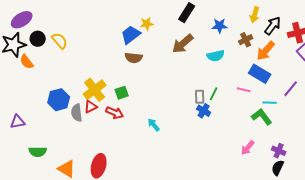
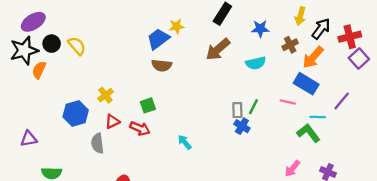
orange semicircle: (27, 62) -> (39, 70), turned 63
yellow cross: (95, 90) -> (105, 95), moved, size x0.6
gray semicircle: (77, 113) -> (97, 143), moved

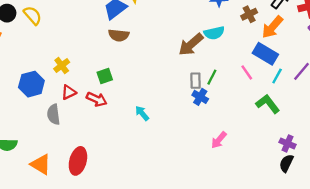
brown arrow: (218, 49) -> (191, 45), moved
pink line: (288, 102) -> (247, 72), turned 42
cyan line: (318, 117) -> (277, 76), moved, turned -63
pink arrow: (292, 169) -> (219, 140), moved

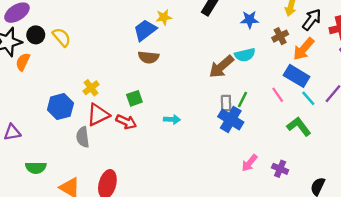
cyan line: (277, 76) -> (308, 98), turned -70
red triangle: (69, 92) -> (98, 115), size x1.5
blue cross: (200, 97) -> (231, 119), size x1.5
cyan arrow: (142, 113) -> (172, 119), moved, turned 133
purple cross: (288, 143) -> (280, 169), moved

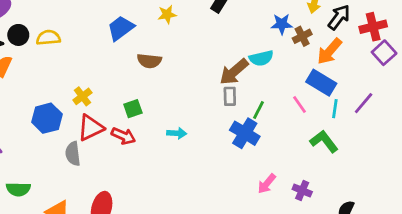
blue star: (250, 20) -> (282, 24), moved
blue trapezoid: (145, 30) -> (121, 28), moved
yellow semicircle: (62, 37) -> (48, 38), turned -54
cyan line: (308, 98) -> (335, 109), turned 49
gray rectangle: (226, 103) -> (230, 96), moved

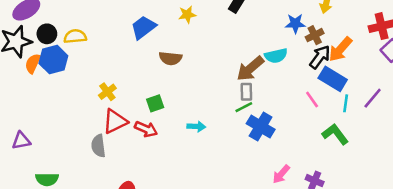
black arrow: (339, 17) -> (320, 57), moved
green line: (258, 110) -> (244, 107), moved, turned 36
blue hexagon: (47, 118) -> (53, 60), moved

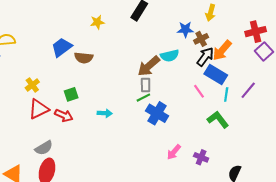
blue trapezoid: (143, 27) -> (62, 47), moved
gray semicircle: (98, 146) -> (44, 148), moved, turned -114

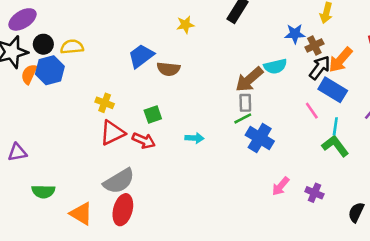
yellow cross: (32, 85) -> (105, 103), turned -32
cyan line: (226, 94) -> (335, 126), moved
gray semicircle: (44, 148) -> (119, 181), size x1.4

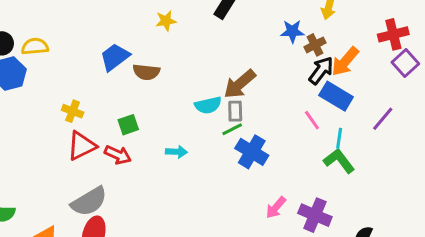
cyan semicircle: (275, 66) -> (208, 105), moved
purple cross: (314, 193) -> (315, 215), size x1.5

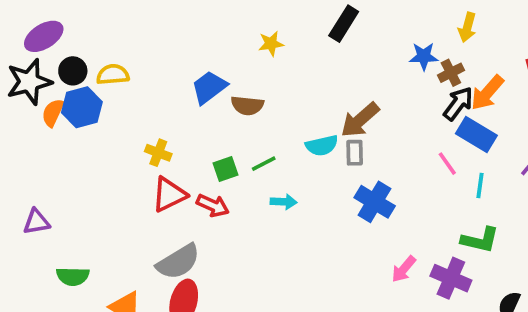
green line: (232, 129) -> (264, 164), moved
green L-shape: (339, 161) -> (480, 240), moved, turned 140

